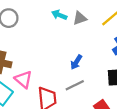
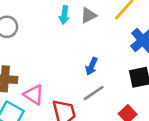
cyan arrow: (59, 15) -> (64, 15), turned -96

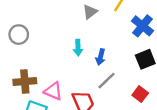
cyan arrow: (64, 15) -> (78, 48), moved

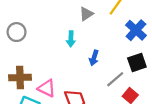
cyan arrow: (78, 48) -> (71, 39), moved
gray line: (107, 81) -> (115, 79), moved

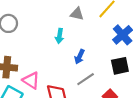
gray triangle: (86, 14) -> (77, 14), turned 40
gray line: (115, 79) -> (86, 79), moved

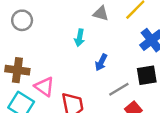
gray line: (86, 79) -> (119, 89), moved

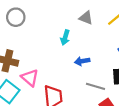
blue arrow: (101, 62) -> (82, 61), turned 48
gray line: (119, 89) -> (96, 86), turned 42

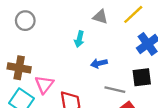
pink triangle: (30, 78) -> (44, 84), turned 30

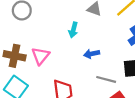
pink triangle: (44, 84) -> (40, 56), moved

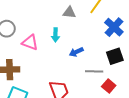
pink triangle: (40, 56) -> (30, 42), moved, turned -36

